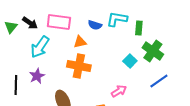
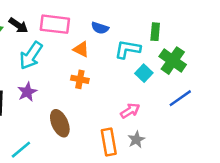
cyan L-shape: (117, 19) -> (128, 49), moved
orange triangle: (80, 42) -> (81, 49), turned 40
orange cross: (79, 66) -> (80, 79), size x0.6

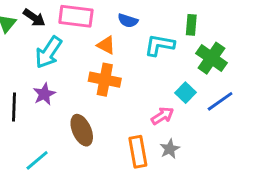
cyan square: (144, 73) -> (186, 93), moved
orange cross: (80, 79) -> (105, 80), size x1.5

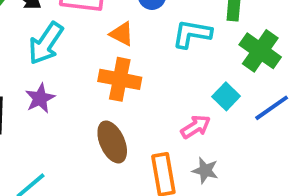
brown ellipse: (82, 130) -> (112, 142), moved
gray star: (170, 149) -> (205, 170), turned -30

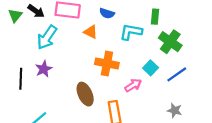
orange cross: (120, 79) -> (107, 63), moved
gray star: (205, 170) -> (175, 110), moved

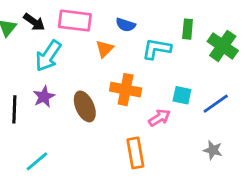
orange triangle: (91, 32) -> (104, 49), turned 48
green cross: (170, 42) -> (223, 46), moved
cyan square: (151, 68) -> (182, 95), turned -32
brown ellipse: (85, 94) -> (85, 106), moved

